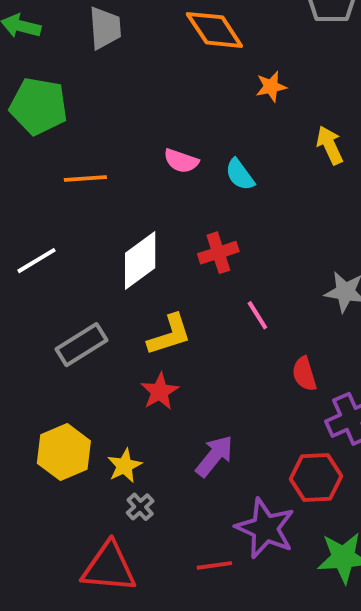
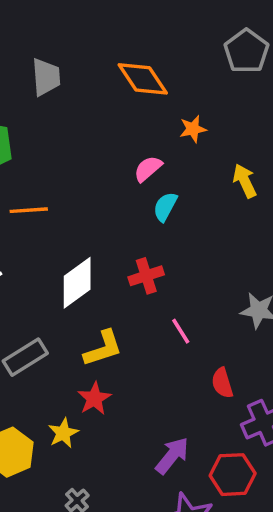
pink semicircle: (181, 161) -> (148, 169), moved, turned 120
cyan semicircle: (240, 175) -> (165, 207), turned 64
purple arrow: (214, 456) -> (172, 456), moved
yellow star: (124, 466) -> (63, 433), moved

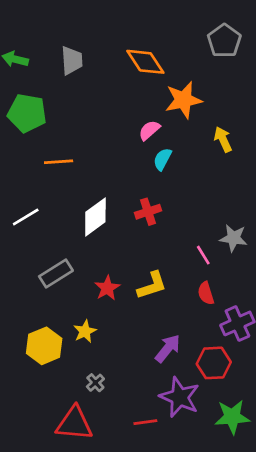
orange star: (193, 129) -> (184, 100), size x1.8
pink line: (181, 331) -> (203, 255), moved
yellow L-shape: (103, 348) -> (152, 285), moved
red star: (94, 399) -> (107, 288), moved

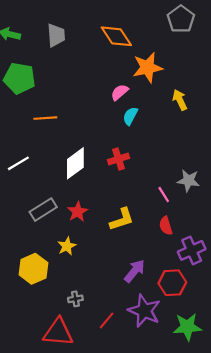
red star: (107, 288) -> (78, 212), moved
yellow star: (85, 331) -> (67, 246), moved
gray cross: (95, 383) -> (75, 299), turned 32
red line: (145, 422) -> (107, 320), moved, turned -42

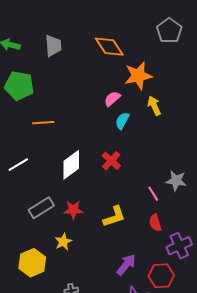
yellow arrow: (180, 100) -> (154, 106), moved
red cross: (118, 159) -> (111, 161), turned -30
red star: (78, 212) -> (73, 210), turned 30

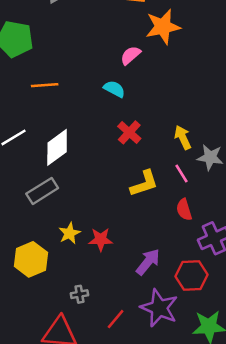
yellow arrow: (154, 106) -> (183, 137), moved
cyan semicircle: (122, 121) -> (114, 89), moved, turned 90
white diamond: (71, 165) -> (57, 147), moved
red star: (73, 210) -> (101, 239), moved
yellow L-shape: (114, 217) -> (144, 183), moved

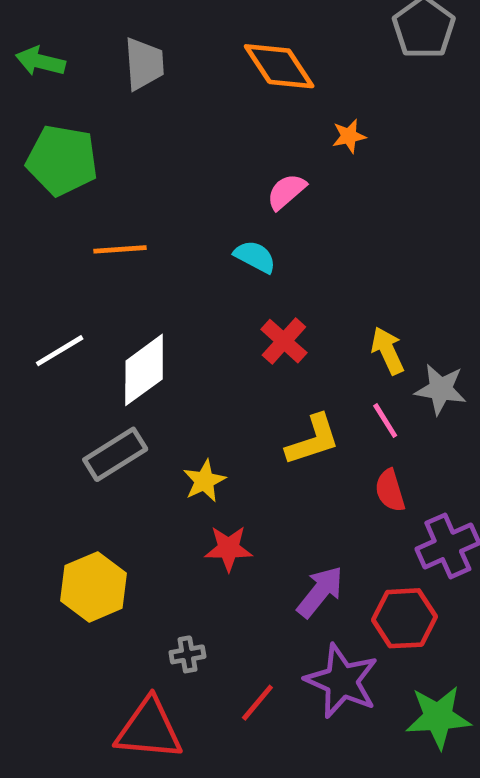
orange star: (163, 27) -> (349, 136), size x0.5
yellow star: (70, 233) -> (204, 481), moved

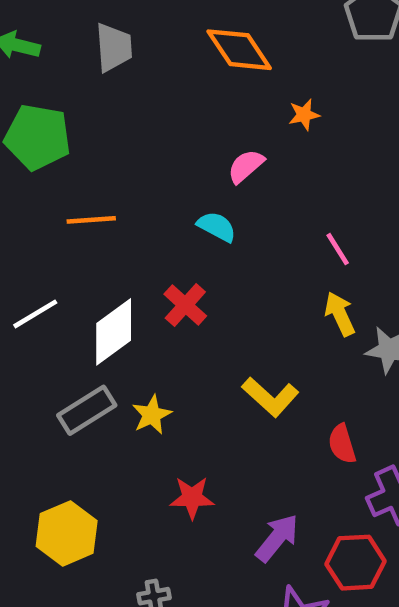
red cross: (284, 341) -> (185, 305), moved
pink line: (385, 421) -> (338, 249), moved
yellow L-shape: (313, 440) -> (270, 397), turned 60
yellow star: (204, 481) -> (152, 415), moved

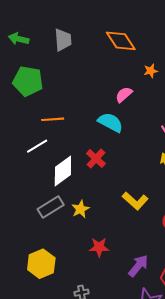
cyan semicircle: (217, 227) -> (110, 122), size x1.4
white line: (35, 314) -> (37, 146), moved

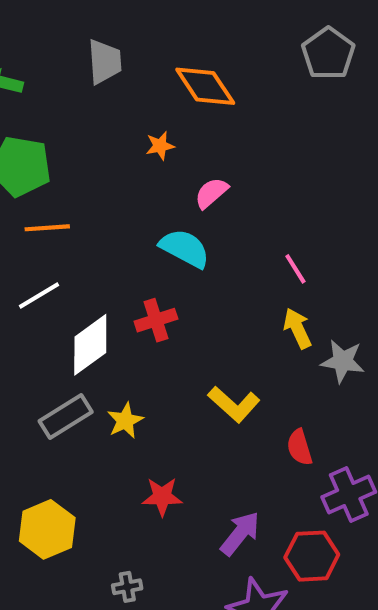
gray trapezoid: (63, 40) -> (105, 62), moved
orange star: (151, 71) -> (160, 146), moved
orange line: (53, 119) -> (47, 228), moved
red cross: (96, 159) -> (156, 320), turned 30

